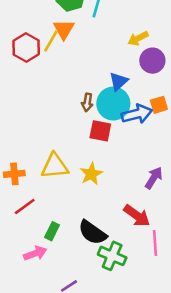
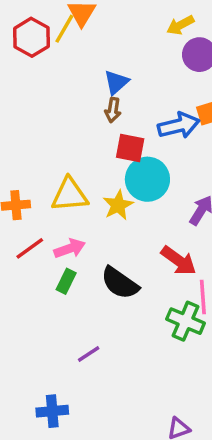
blue triangle: (119, 81) -> (116, 82), moved
cyan circle: (113, 104) -> (147, 179), moved
pink arrow: (35, 253) -> (70, 248), moved
green cross: (112, 256) -> (186, 321), moved

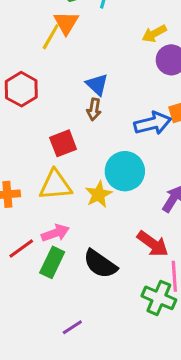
red hexagon: (31, 37) -> (21, 89), moved
blue triangle: (116, 82) -> (97, 85), turned -35
red square: (130, 148) -> (63, 143), moved, turned -32
red line: (30, 248) -> (21, 248), moved
green rectangle: (66, 281) -> (52, 262), size x1.4

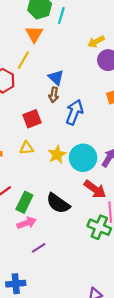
yellow line: (51, 37) -> (23, 60), moved
blue arrow: (153, 123) -> (74, 112), moved, turned -55
cyan circle: (125, 171) -> (83, 158), moved
yellow triangle: (55, 185) -> (27, 148), size x0.6
pink arrow: (55, 233) -> (27, 223), moved

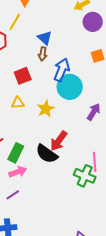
cyan circle: (83, 158) -> (70, 87), moved
red arrow: (95, 189) -> (59, 141), moved, turned 90
purple line: (39, 248) -> (13, 195), moved

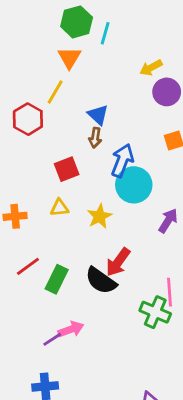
pink arrow: (18, 172) -> (71, 329), moved

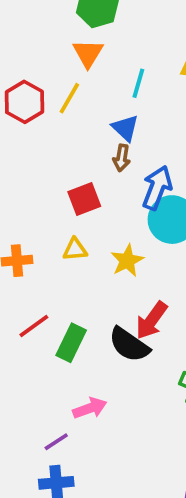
cyan line: (105, 33) -> (138, 83), moved
red hexagon: (28, 119) -> (24, 102), moved
purple line: (52, 339) -> (56, 442), moved

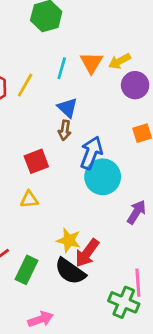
orange triangle: (88, 53) -> (91, 63), moved
cyan line: (138, 83) -> (62, 68), moved
yellow star: (127, 261) -> (69, 240), moved, turned -30

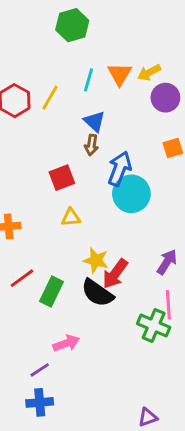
yellow triangle: (29, 199) -> (71, 217), moved
purple arrow: (136, 212) -> (167, 262), moved

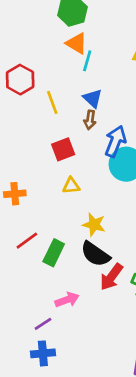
orange triangle: (120, 74) -> (77, 43), moved, turned -30
yellow line: (50, 98) -> (52, 102), moved, turned -50
red arrow: (115, 274) -> (111, 277), moved

